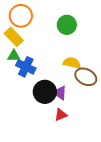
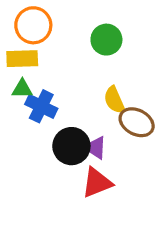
yellow rectangle: (14, 37) -> (22, 59), turned -48
yellow semicircle: (72, 63) -> (114, 100), turned -126
red triangle: (61, 115) -> (97, 183), size x1.5

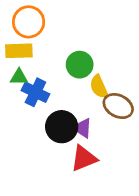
green circle: (106, 40) -> (80, 65), moved

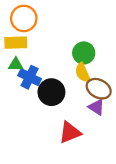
green circle: (80, 65) -> (84, 53), moved
black circle: (62, 127) -> (51, 92), moved
purple triangle: (82, 128) -> (96, 107), moved

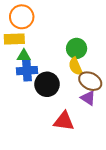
green triangle: (16, 65) -> (24, 56), moved
blue cross: (30, 77) -> (27, 71), turned -30
red triangle: (70, 132) -> (64, 121), turned 30

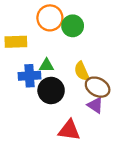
orange circle: (22, 17) -> (50, 18), moved
green circle: (77, 48) -> (73, 26), moved
green triangle: (24, 56) -> (47, 66), moved

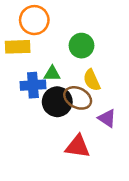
orange circle: (50, 18) -> (34, 20), moved
green circle: (73, 26) -> (81, 46), moved
brown ellipse: (98, 87) -> (78, 98), moved

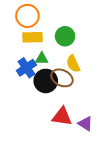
yellow rectangle: (18, 47) -> (33, 37), moved
blue cross: (33, 85) -> (26, 68), turned -30
purple triangle: (107, 118) -> (85, 124), moved

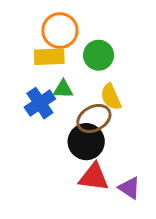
orange circle: (27, 16) -> (60, 31), moved
brown ellipse: (62, 78) -> (94, 118), turned -55
black circle: (46, 81) -> (86, 142), moved

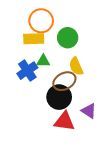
purple triangle: (129, 188) -> (89, 111), moved

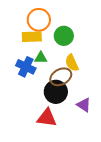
blue cross: (27, 71) -> (26, 67), turned -30
red triangle: (64, 121) -> (47, 118), moved

